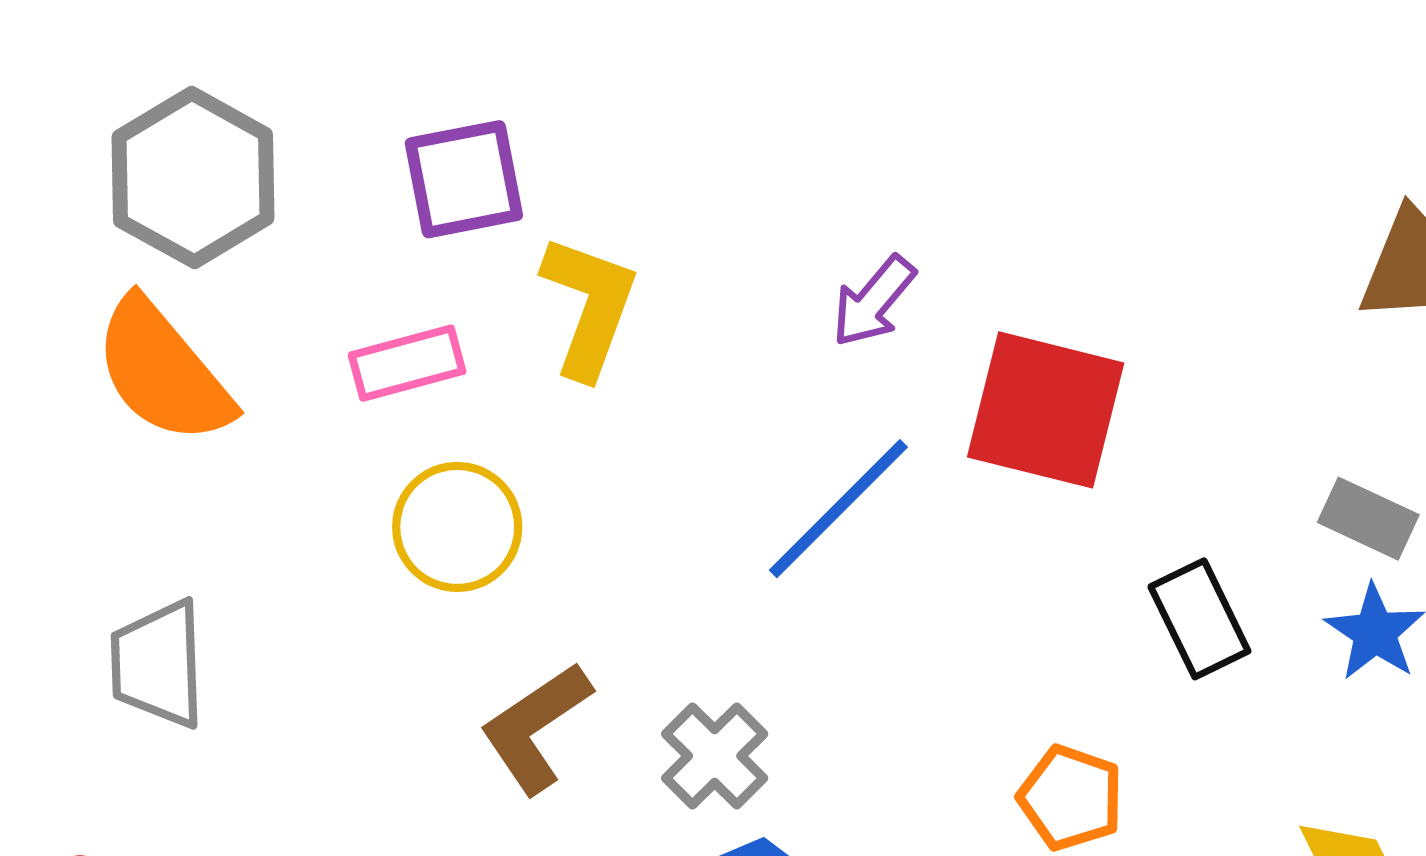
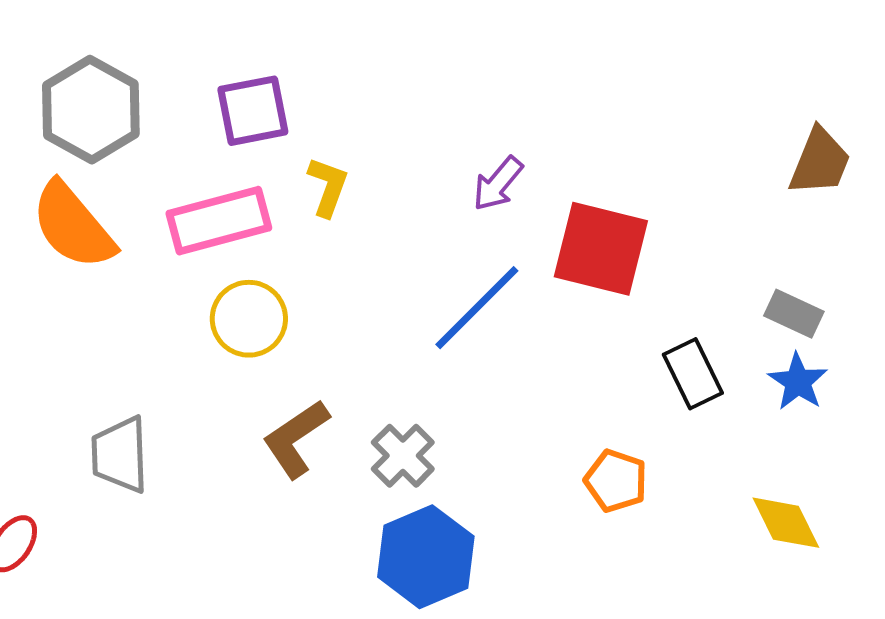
yellow L-shape: (589, 306) -> (328, 187), size x0.7
pink rectangle: (407, 363) -> (219, 221), size x1.5
gray trapezoid: (158, 664) -> (120, 455), moved

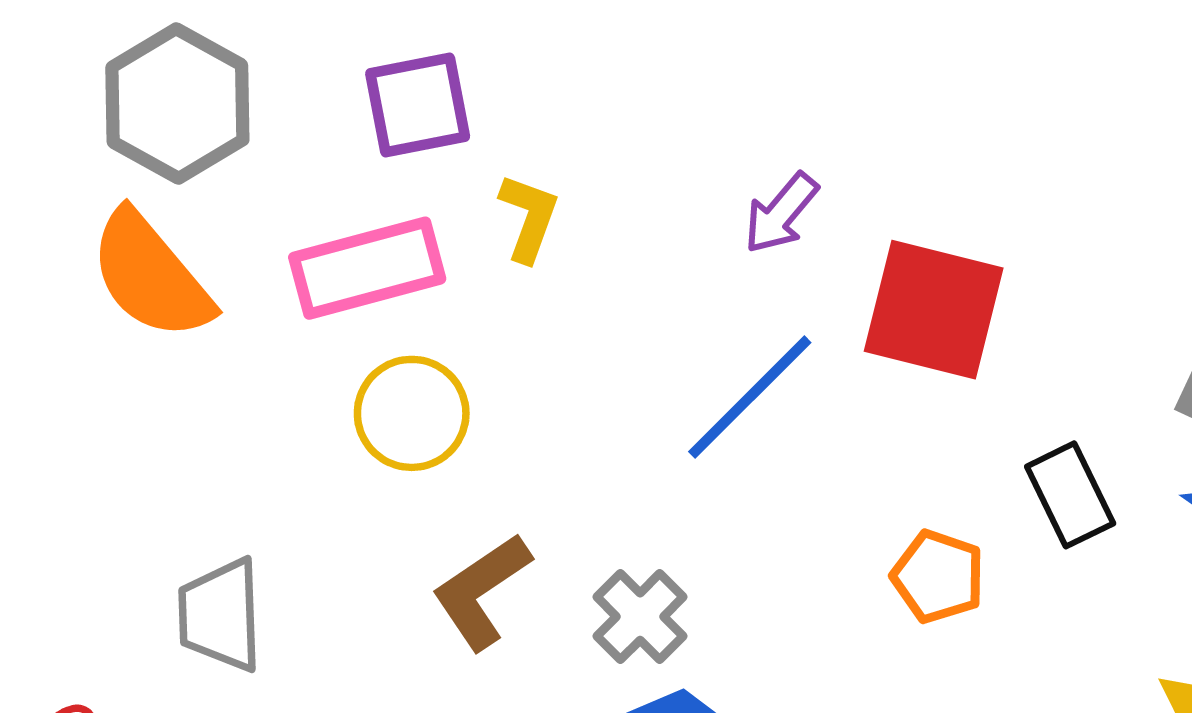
orange pentagon: (616, 481) -> (938, 577), moved

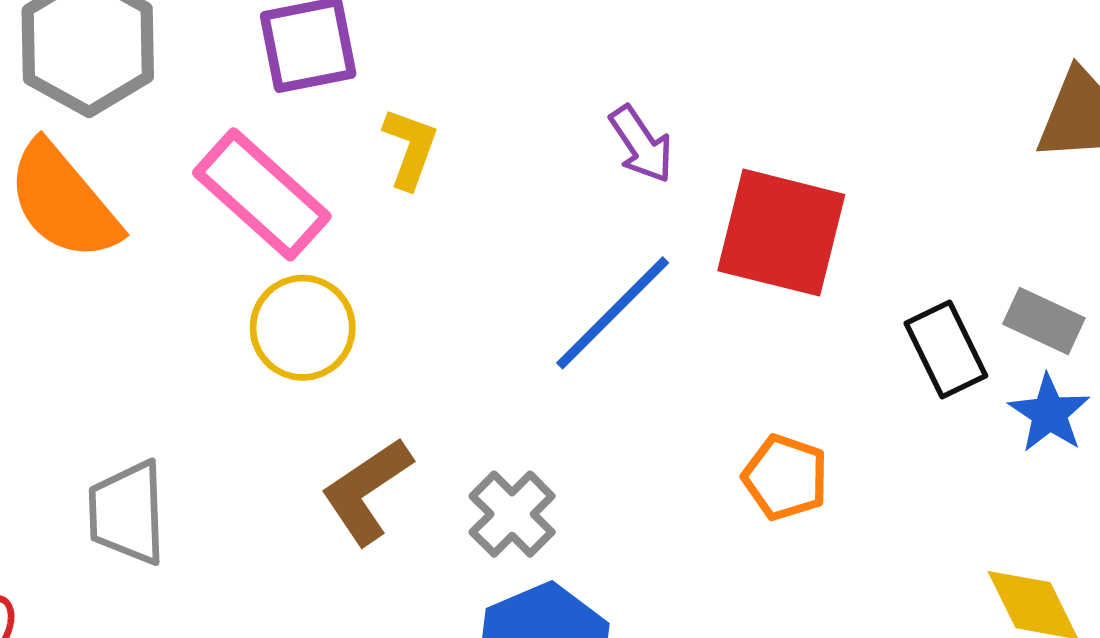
purple arrow: (781, 213) -> (641, 144), turned -74
pink rectangle: (367, 268) -> (262, 194), turned 57
black rectangle: (1070, 495) -> (946, 350), moved

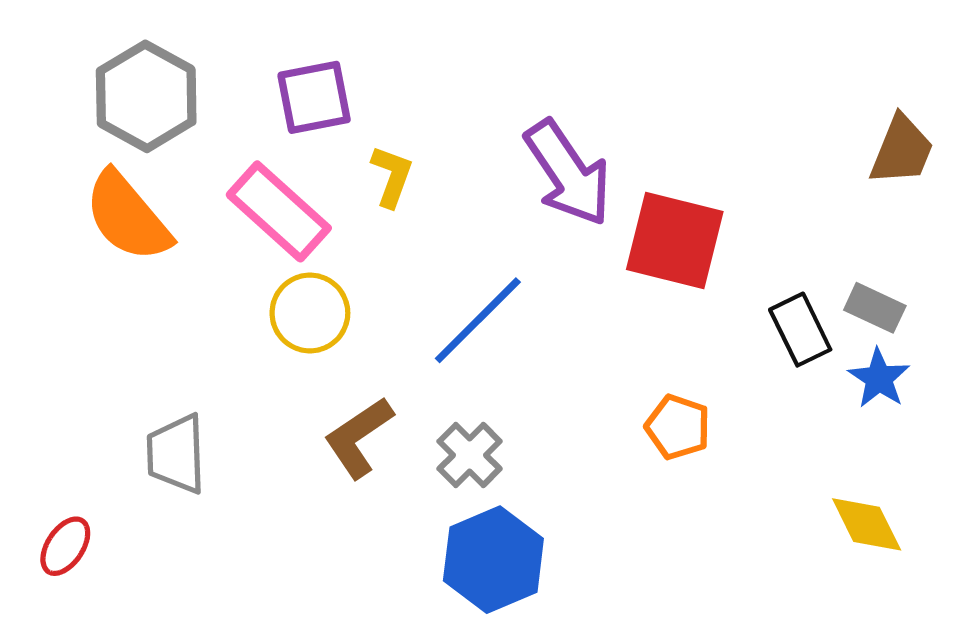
purple arrow: (641, 144) -> (568, 173), size x1.8
blue line: (613, 313) -> (478, 320), moved

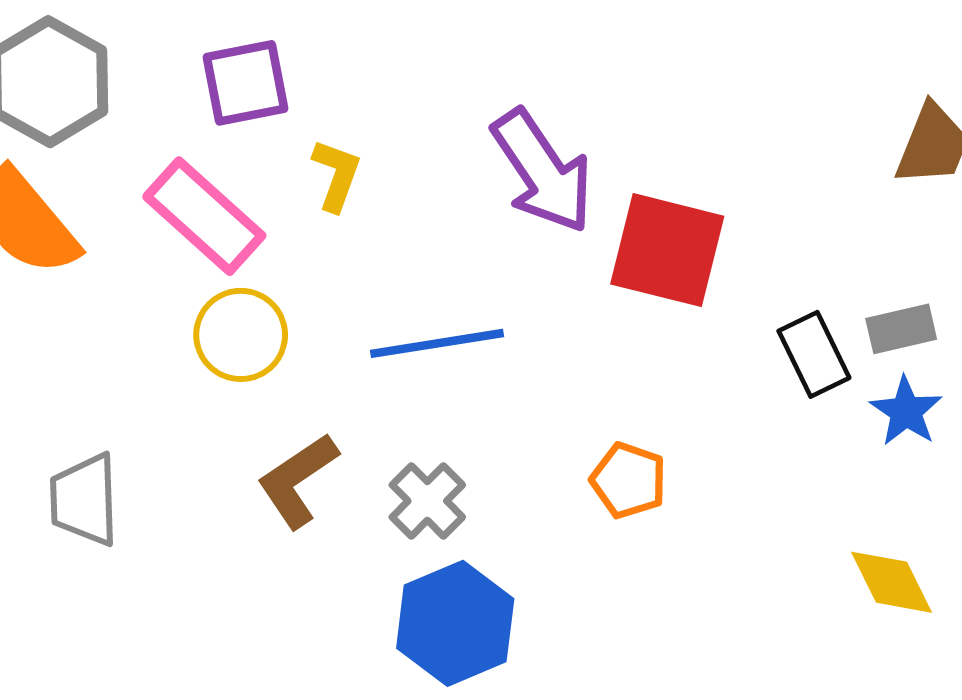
gray rectangle: (875, 308) -> (901, 329), turned -38
blue line: (478, 320) -> (437, 343), turned 36
orange pentagon: (678, 427) -> (629, 480), moved

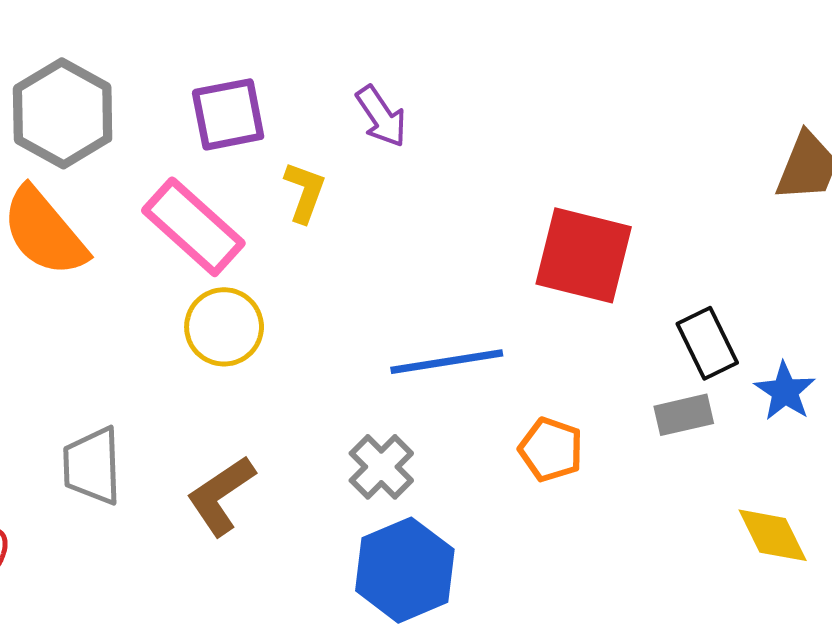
purple arrow: (542, 171) -> (381, 116), moved, size x0.6
gray rectangle: (901, 329) -> (684, 415), moved
blue line: (437, 343) -> (447, 362), moved
brown L-shape: (298, 480) -> (221, 495), moved

